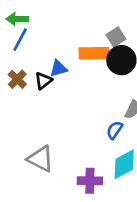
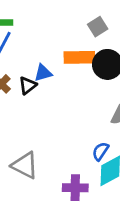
gray square: (116, 37) -> (98, 27), moved
blue semicircle: (115, 130) -> (100, 151), moved

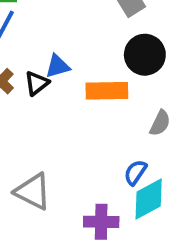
orange rectangle: (79, 57) -> (107, 91), moved

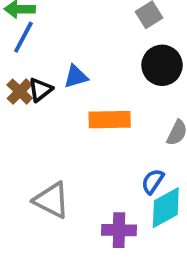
black triangle: (37, 83) -> (40, 90), moved
orange rectangle: (107, 91) -> (110, 120), moved

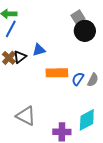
black circle: (162, 65) -> (85, 31), moved
blue semicircle: (153, 181) -> (78, 79), moved

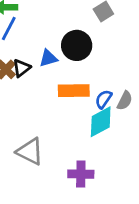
black circle: (85, 31) -> (77, 45), moved
cyan diamond: (87, 120) -> (101, 122), moved

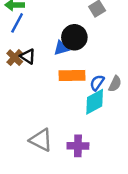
blue triangle: (48, 58) -> (61, 48), moved
black triangle: (21, 68) -> (28, 56), turned -49
gray triangle: (30, 151) -> (41, 140), moved

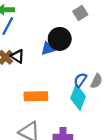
orange rectangle: (72, 75) -> (36, 96), moved
cyan diamond: (95, 102) -> (78, 97), turned -40

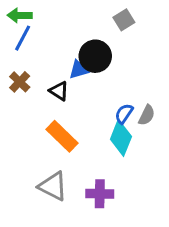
black triangle: (17, 56) -> (59, 91), moved
orange rectangle: (36, 96) -> (62, 136), turned 45

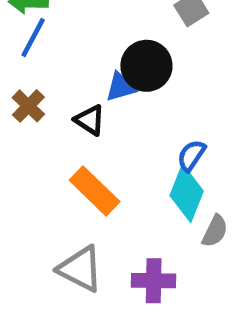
gray semicircle: (147, 115) -> (215, 231), moved

